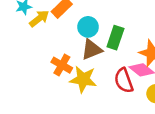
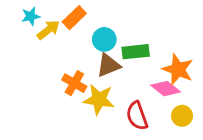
green rectangle: (115, 38) -> (136, 52), turned 65
red semicircle: (124, 81) -> (137, 116), moved

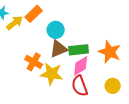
green rectangle: (136, 52) -> (79, 50), moved
pink diamond: (166, 89) -> (81, 66), moved, turned -70

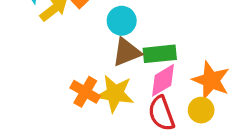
orange star: (110, 52) -> (211, 80), moved
orange cross: (34, 62) -> (85, 92), moved
yellow circle: (113, 86) -> (201, 110), moved

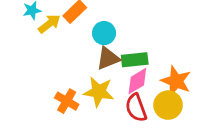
orange cross: (85, 92) -> (67, 101), moved
yellow circle: (201, 110) -> (168, 105), size x1.4

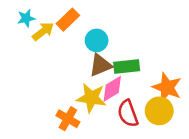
pink diamond: (137, 81) -> (112, 89), moved
orange cross: (67, 101) -> (68, 119), moved

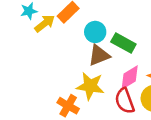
green rectangle: (127, 67) -> (123, 43), moved, turned 35
pink diamond: (112, 89) -> (130, 77), moved

